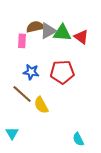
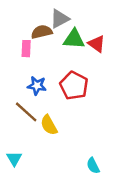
gray triangle: (48, 31) -> (60, 19), moved
red pentagon: (62, 72) -> (74, 86), turned 30

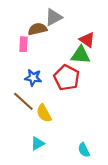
green triangle: (74, 39) -> (81, 55), moved
cyan triangle: (14, 159) -> (37, 143), moved, turned 32

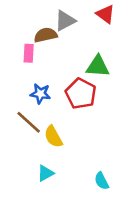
red triangle: (87, 40) -> (105, 14), moved

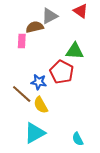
blue star: (40, 94) -> (39, 82), moved
cyan triangle: (46, 173) -> (35, 133), size x1.6

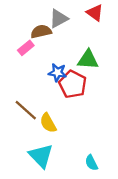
pink rectangle: (22, 41) -> (26, 48), turned 48
blue star: (39, 82) -> (57, 73), moved
cyan triangle: (35, 133) -> (41, 156), turned -45

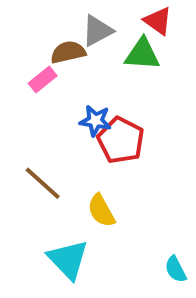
green triangle: (88, 60) -> (142, 54), moved
yellow semicircle: (48, 123) -> (101, 211), moved
cyan semicircle: (91, 163) -> (176, 269), moved

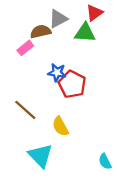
red triangle: (158, 21) -> (94, 13), turned 48

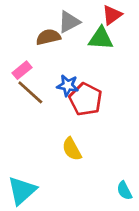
pink rectangle: (25, 48) -> (22, 70), moved
brown line: (25, 110) -> (30, 92), moved
cyan triangle: (41, 156) -> (22, 191), moved, turned 32

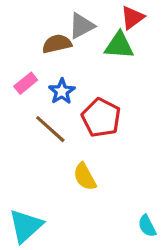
blue star: (68, 85) -> (62, 91), moved, turned 30
brown line: (30, 92) -> (50, 129), moved

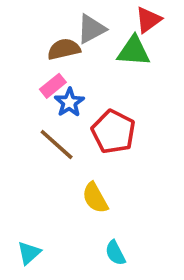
pink rectangle: (26, 83) -> (53, 86), moved
cyan triangle: (26, 226) -> (29, 253), size x0.6
cyan semicircle: (147, 226) -> (115, 253), moved

